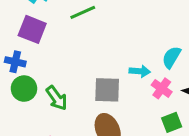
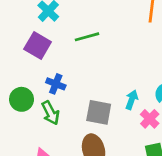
blue cross: (15, 62) -> (56, 84), moved
cyan arrow: (140, 71) -> (132, 100), turned -84

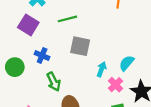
gray square: (99, 112) -> (80, 46), moved
green arrow: (51, 113) -> (54, 82), moved

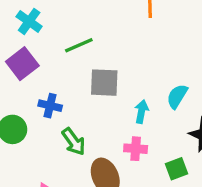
purple square: (28, 25) -> (22, 64), turned 30
pink cross: (115, 85) -> (136, 149), moved, turned -32

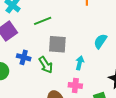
cyan semicircle: (177, 96) -> (100, 41), moved
green arrow: (74, 142) -> (46, 65), moved

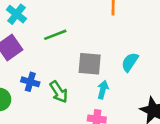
gray square: (57, 44) -> (90, 64), moved

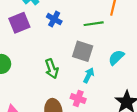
green line: (55, 35) -> (94, 24), moved
blue cross: (30, 82) -> (54, 19), moved

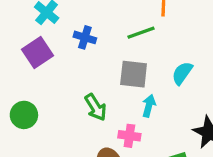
pink cross: (78, 98) -> (129, 136), moved

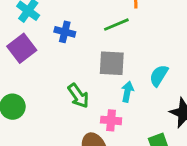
cyan semicircle: (182, 73) -> (159, 76), moved

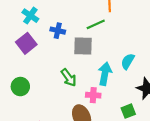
gray square: (112, 63) -> (83, 46), moved
cyan arrow: (127, 92) -> (105, 74), size x1.5

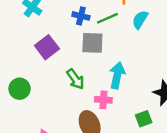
blue cross: (58, 31) -> (81, 16), moved
purple square: (26, 43) -> (47, 47), moved
cyan semicircle: (128, 61) -> (140, 20), moved

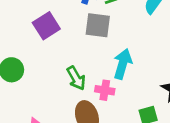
green arrow: (75, 79) -> (76, 78), moved

